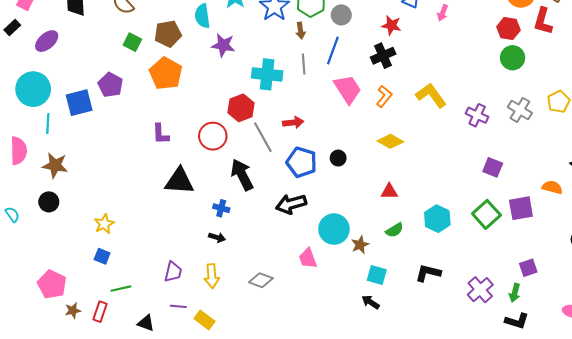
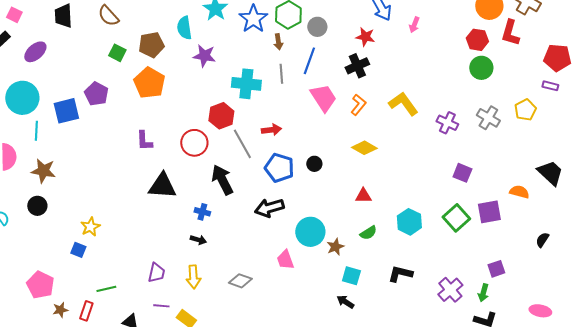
blue square: (102, 256) -> (78, 250), moved

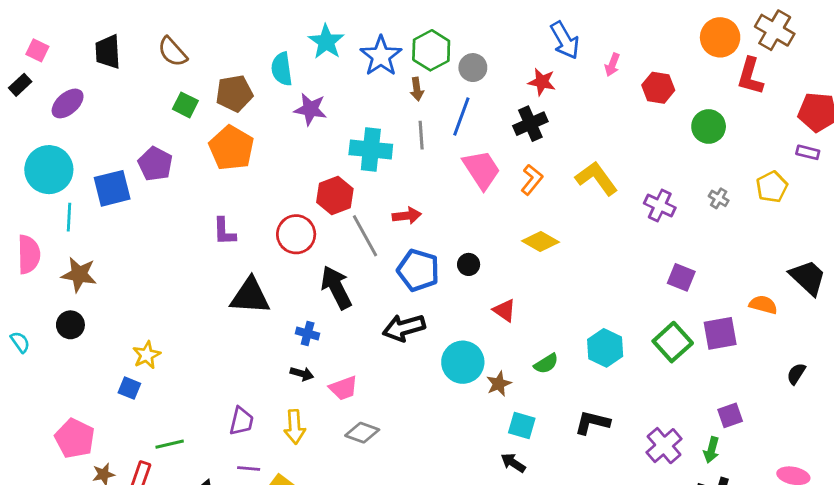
red hexagon: (477, 40) -> (658, 88), moved
gray cross: (488, 118) -> (719, 198), size x0.6
red triangle: (363, 196) -> (504, 310), moved, turned 36
pink trapezoid: (285, 260) -> (344, 388), moved, turned -90

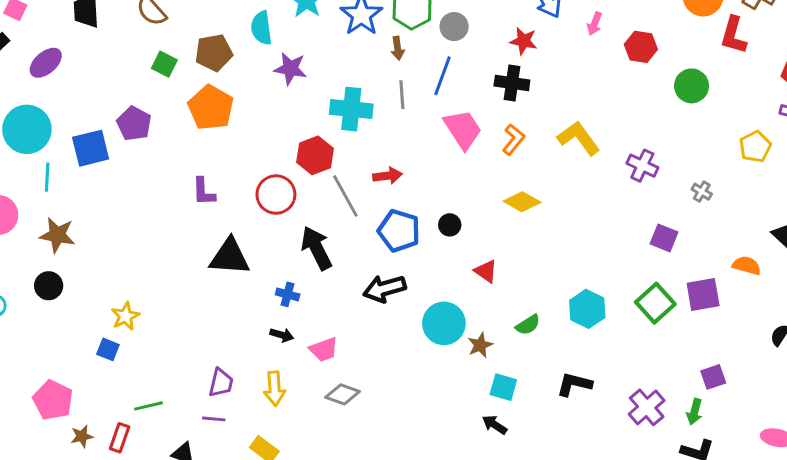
black cross: (530, 124) -> (512, 83), turned 32
gray cross: (719, 198) -> (702, 192), moved
purple line: (249, 469) -> (214, 419), moved

